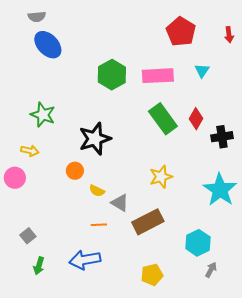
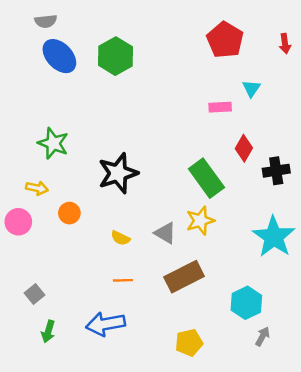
green hexagon: (112, 75) -> (115, 56), moved
pink rectangle: (158, 76) -> (220, 107), moved, size x0.6
green rectangle: (163, 119) -> (206, 178), moved
orange circle: (75, 171) -> (69, 213), moved
gray triangle: (120, 203) -> (165, 233), moved

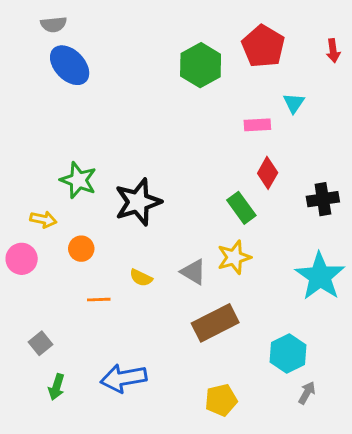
green hexagon: (115, 56) -> (201, 65), moved
green star: (53, 143) -> (78, 180), moved
red diamond: (244, 148) -> (268, 173), moved
green rectangle: (206, 178) -> (241, 208), size x0.7
orange line: (123, 280) -> (99, 300), moved

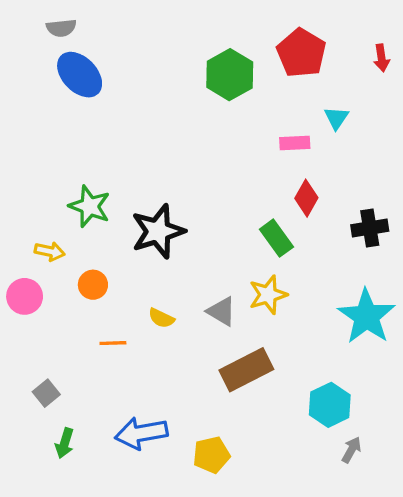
yellow pentagon: (221, 400) -> (211, 455), moved

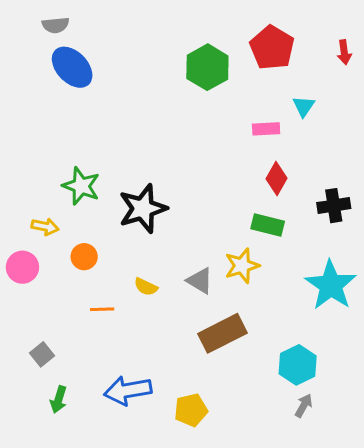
green rectangle: (276, 238) -> (268, 225), moved, turned -40
gray arrow: (351, 450) -> (304, 406), moved

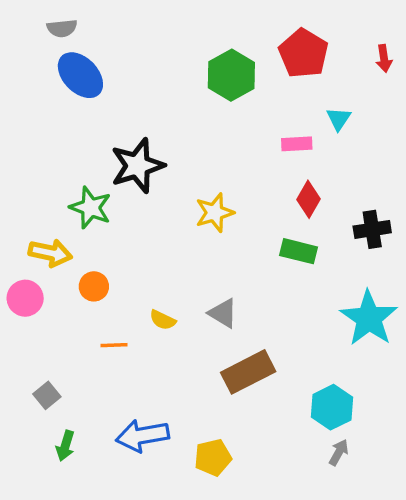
black star: (143, 209) -> (137, 166), moved
yellow arrow: (45, 227) -> (50, 253), size x1.4
yellow star: (242, 266) -> (215, 213), moved

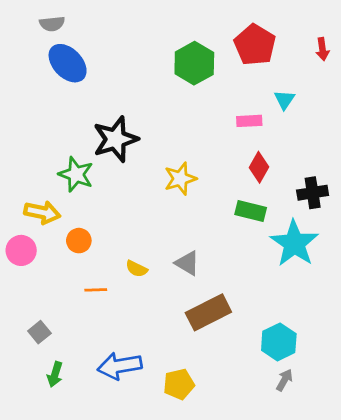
cyan star: (369, 318) -> (294, 243), moved

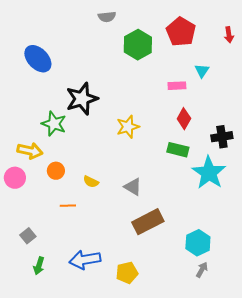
gray semicircle: (52, 24) -> (107, 17), moved
blue ellipse: (68, 63) -> (38, 59), moved
yellow semicircle: (137, 269) -> (91, 182), moved

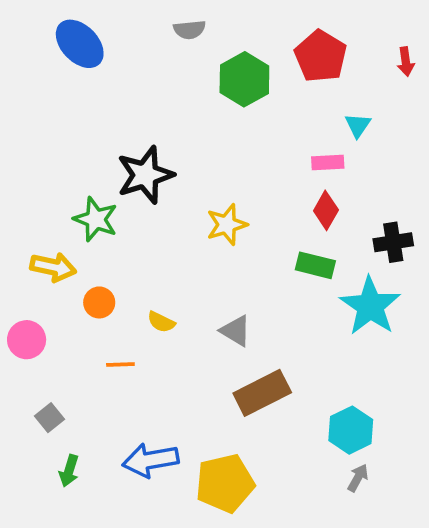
blue ellipse: (38, 59) -> (80, 44), moved
pink rectangle: (177, 86) -> (328, 163), moved
pink circle: (15, 178) -> (27, 340), moved
yellow pentagon: (127, 273) -> (225, 483), size x1.5

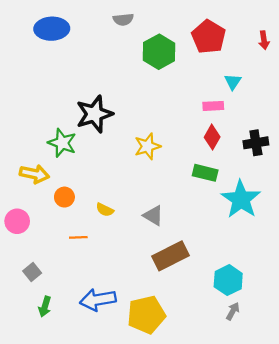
blue ellipse: (80, 44) -> (52, 29), turned -48
black cross: (393, 242) -> (256, 143), moved

